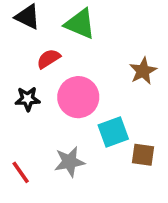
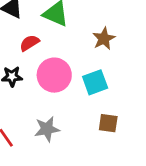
brown star: (143, 71) -> (104, 39), moved
cyan square: (113, 132) -> (95, 82), moved

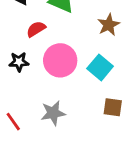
cyan square: (95, 82) -> (100, 67), turned -30

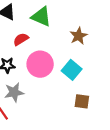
gray star: (53, 113) -> (14, 92), moved

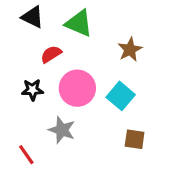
gray star: (14, 92) -> (62, 130), moved, turned 30

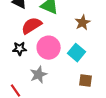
red semicircle: (51, 54) -> (32, 26), size x1.5
gray star: (62, 130) -> (39, 75), turned 30

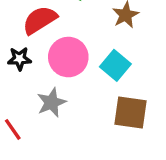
brown square: (86, 81) -> (131, 113), size x1.5

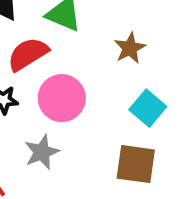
cyan square: (115, 65) -> (148, 108), moved

